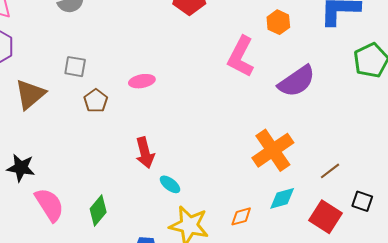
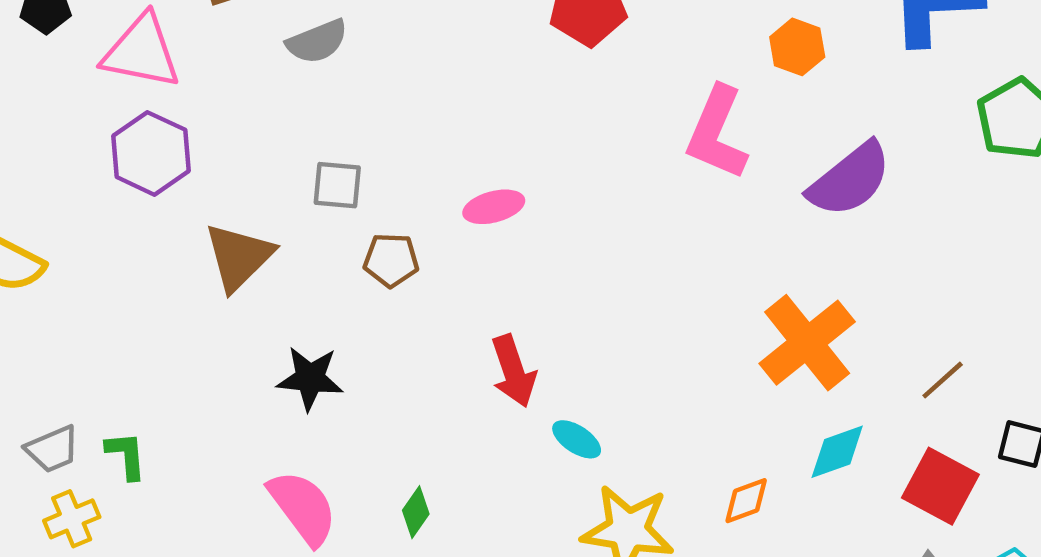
brown pentagon: (96, 101) -> (391, 260), turned -30
black star: (21, 168) -> (310, 378), moved
green diamond: (98, 210) -> (416, 512), size x0.7

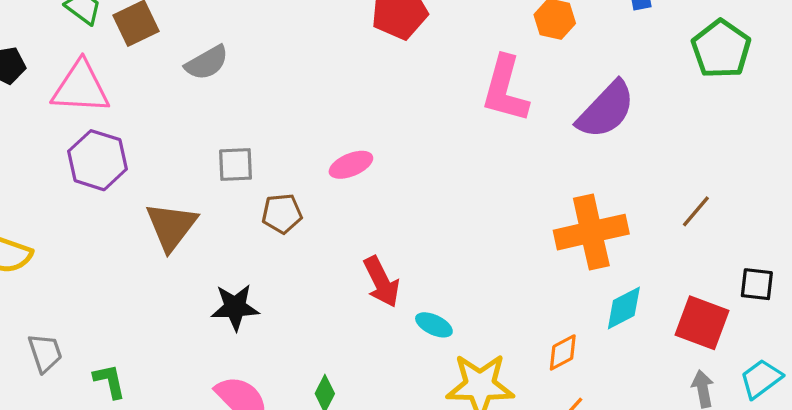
orange cross: (807, 343) -> (591, 232), turned 34
brown line: (943, 380) -> (696, 211), moved
gray trapezoid: (52, 449) -> (45, 353), moved, turned -78

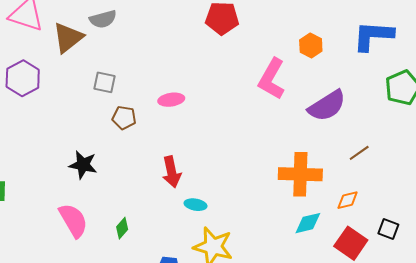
purple hexagon: (98, 160) -> (23, 78), moved
brown line: (696, 211) -> (359, 153), moved
brown triangle: (171, 226) -> (68, 38), moved
cyan ellipse: (434, 325) -> (195, 205), turned -30
orange diamond: (563, 352) -> (348, 200), moved

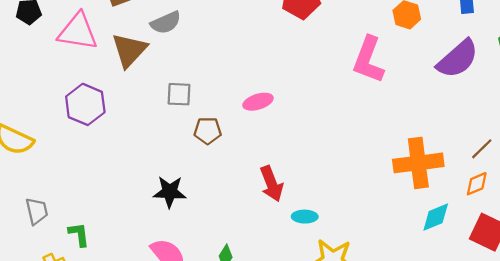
purple semicircle: (327, 106) -> (458, 59), moved
brown line: (359, 153) -> (482, 149), moved

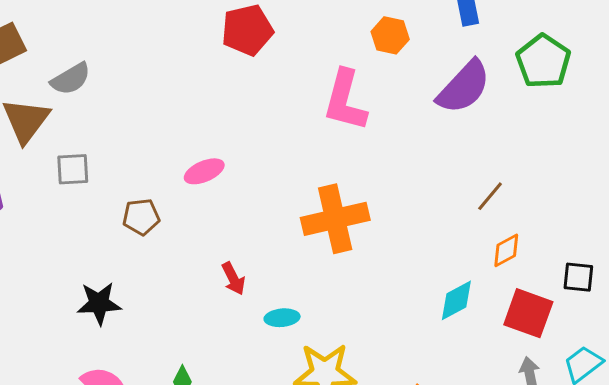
gray square: (179, 94) -> (73, 169), moved
brown line: (482, 149) -> (490, 196), moved
orange cross: (418, 163) -> (335, 219), moved
red arrow: (271, 184) -> (233, 279), size x0.7

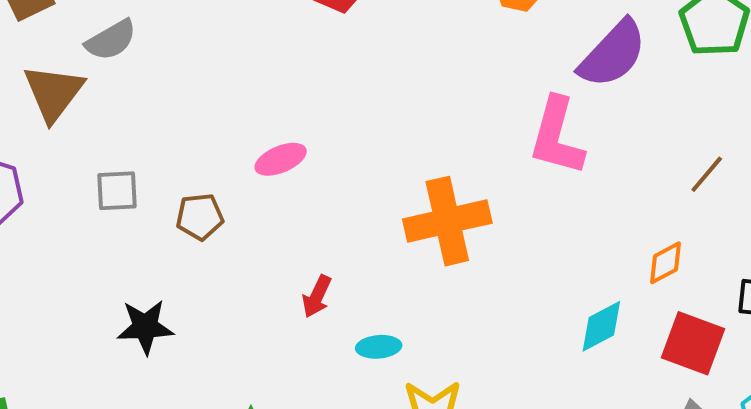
pink L-shape: (345, 100) -> (557, 136), moved
gray square: (73, 169) -> (117, 191), moved
brown line: (490, 196) -> (707, 174), moved
red arrow: (233, 279) -> (317, 296), turned 52

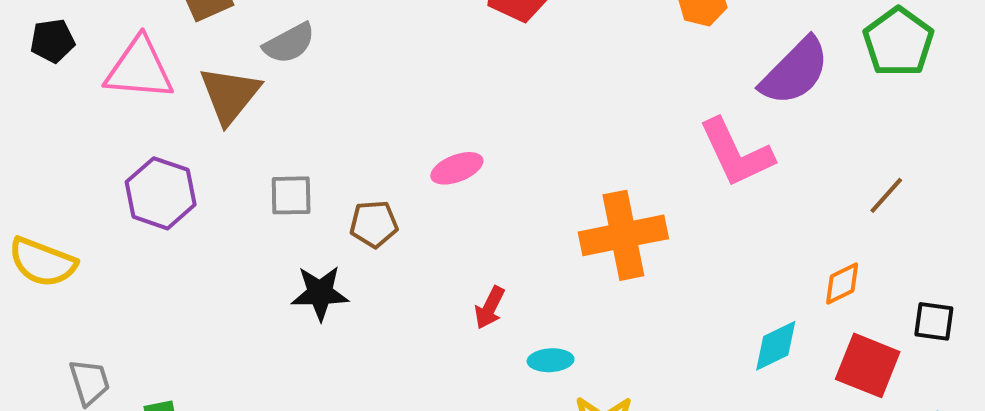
pink L-shape: (557, 136) -> (736, 153), turned -42
black star: (145, 327) -> (320, 293), moved

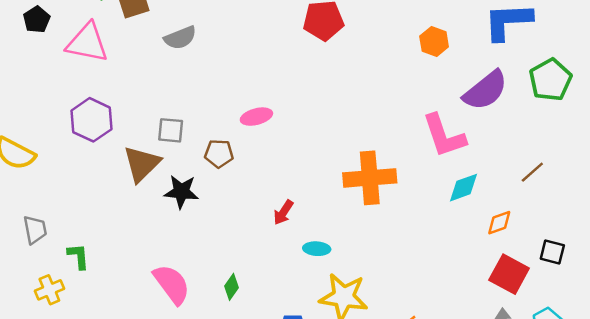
black pentagon: (52, 41) -> (37, 20), turned -30
brown triangle: (230, 95) -> (142, 164), moved
pink ellipse: (457, 168) -> (256, 117), moved
cyan diamond: (776, 346) -> (464, 188), moved

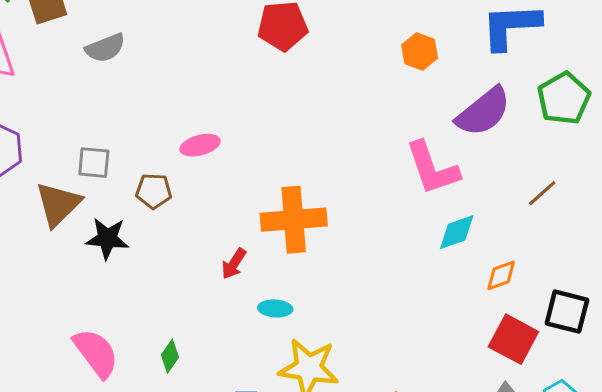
brown line: (532, 172) -> (542, 193), moved
orange cross: (370, 178) -> (294, 220), moved
black square: (552, 252) -> (567, 312), size x1.4

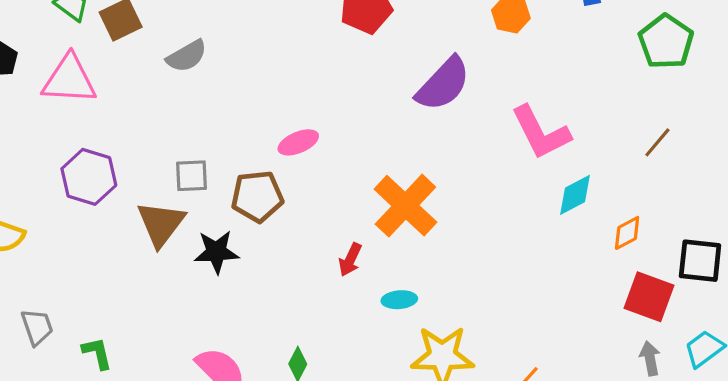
purple semicircle: (483, 112) -> (443, 84), moved
brown pentagon: (154, 191) -> (257, 196), size x1.4
orange cross: (294, 220) -> (405, 206), turned -34

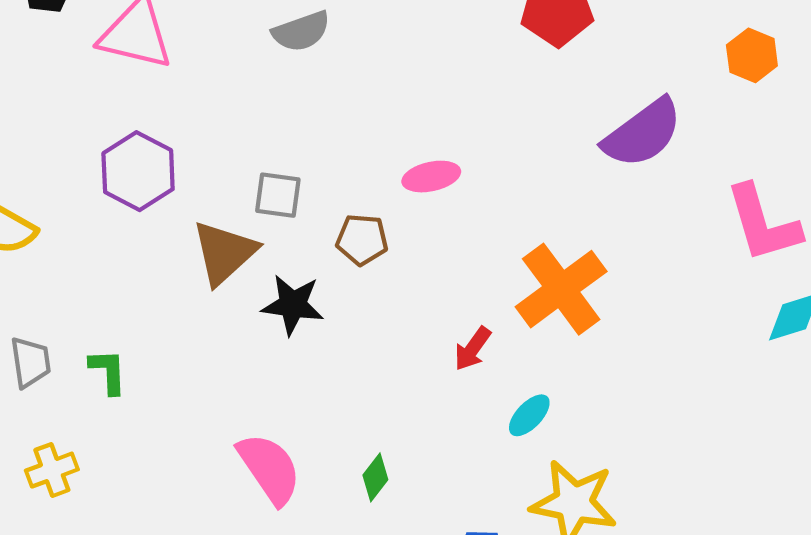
brown pentagon: (257, 196) -> (362, 240), size x0.7
cyan ellipse: (399, 300) -> (529, 415), turned -52
green L-shape: (97, 353) -> (108, 371), moved

